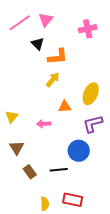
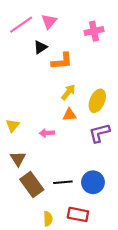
black triangle: (38, 44) -> (40, 47), turned 40
yellow arrow: (53, 80) -> (68, 92), moved
blue circle: (79, 151) -> (93, 182), moved
brown rectangle: (30, 172) -> (32, 184), size x1.6

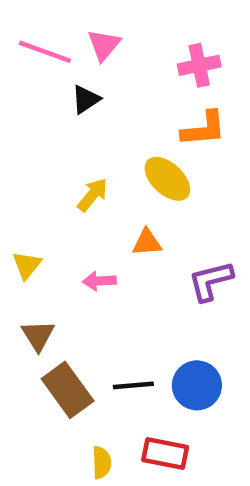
pink line: (21, 25) -> (45, 52), turned 55
orange L-shape: (62, 61) -> (204, 129), moved
yellow arrow: (68, 92) -> (93, 195), moved
yellow ellipse: (97, 101) -> (167, 179), moved, turned -70

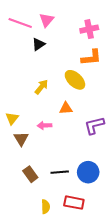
brown triangle: (38, 335) -> (21, 139), moved
brown rectangle: (68, 390) -> (30, 174), size x0.7

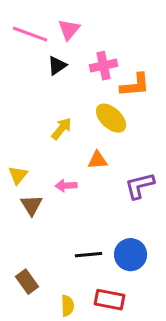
pink cross: (89, 29) -> (104, 66), moved
brown rectangle: (30, 174) -> (27, 282), moved

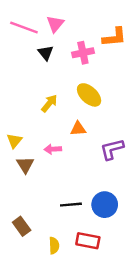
black triangle: (57, 66) -> (46, 53), turned -35
orange L-shape: (135, 85) -> (114, 37), moved

